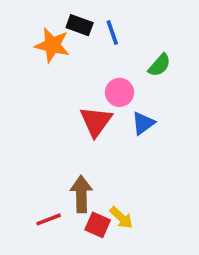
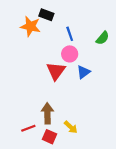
blue line: (112, 32) -> (70, 34), moved
green semicircle: (159, 65) -> (103, 38), moved
red square: (98, 225) -> (50, 137), moved

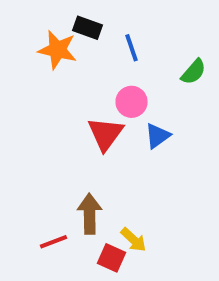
blue line: (70, 34) -> (132, 48), moved
red square: (50, 137) -> (112, 258), moved

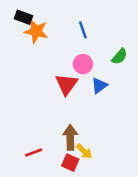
black rectangle: (87, 28) -> (24, 17), moved
green semicircle: (194, 72) -> (120, 56), moved
brown arrow: (89, 214) -> (70, 137), moved

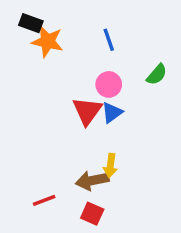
blue triangle: (99, 86) -> (112, 113), moved
brown arrow: (70, 137) -> (92, 181), turned -100
yellow arrow: (84, 151) -> (110, 166), moved, turned 54

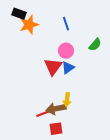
orange star: (47, 41) -> (29, 25), turned -30
red line: (44, 200) -> (43, 114), moved
red square: (92, 214) -> (56, 129), turned -32

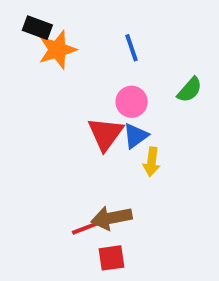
yellow arrow: (67, 100) -> (152, 162), moved

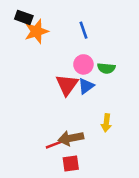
green semicircle: (190, 90) -> (106, 68), moved, turned 54
yellow arrow: (152, 162) -> (106, 123), moved

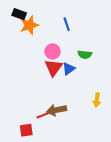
pink circle: (83, 64) -> (52, 51), moved
yellow arrow: (106, 123) -> (97, 100), moved
red square: (71, 163) -> (26, 130), moved

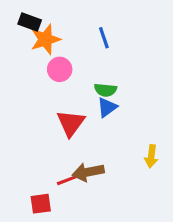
pink circle: (52, 51) -> (60, 69), moved
green semicircle: (85, 54) -> (105, 90), moved
red triangle: (53, 68) -> (71, 123), moved

